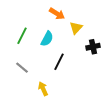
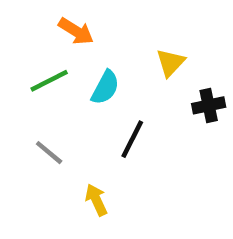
orange arrow: (57, 14) -> (76, 31), moved
green line: (22, 36) -> (49, 81), turned 36

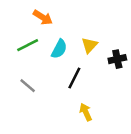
yellow triangle: (170, 63) -> (89, 45), moved
yellow arrow: (96, 200) -> (86, 112), moved

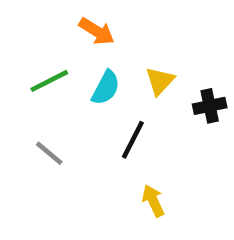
orange arrow: (43, 17) -> (97, 31), moved

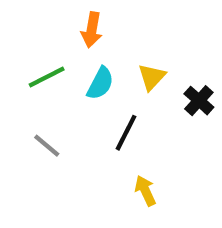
orange arrow: (97, 31) -> (92, 30), turned 68
black cross: (210, 106) -> (199, 101), turned -36

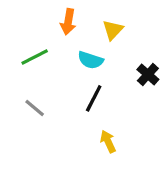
yellow triangle: (152, 77) -> (113, 30), moved
cyan semicircle: (100, 83) -> (90, 60), moved, turned 80

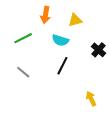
yellow triangle: (113, 30) -> (75, 20), turned 32
yellow arrow: (108, 142) -> (91, 99), moved

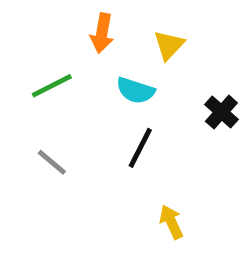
yellow triangle: (75, 20) -> (169, 45), turned -32
yellow arrow: (91, 99) -> (171, 222), moved

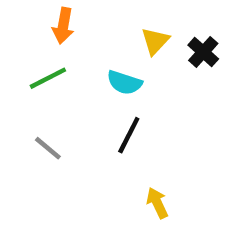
orange arrow: (102, 33) -> (63, 26), moved
black cross: (221, 112) -> (203, 52), moved

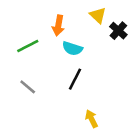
orange arrow: (63, 26) -> (58, 26), moved
yellow triangle: (155, 41) -> (98, 15), moved, turned -30

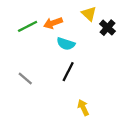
orange arrow: (58, 26) -> (53, 23), turned 60
green line: (28, 46) -> (28, 26), moved

